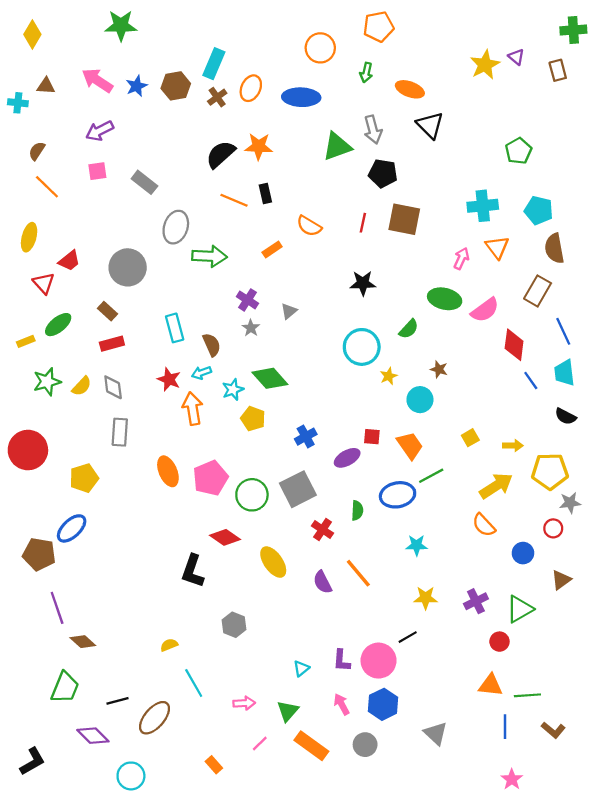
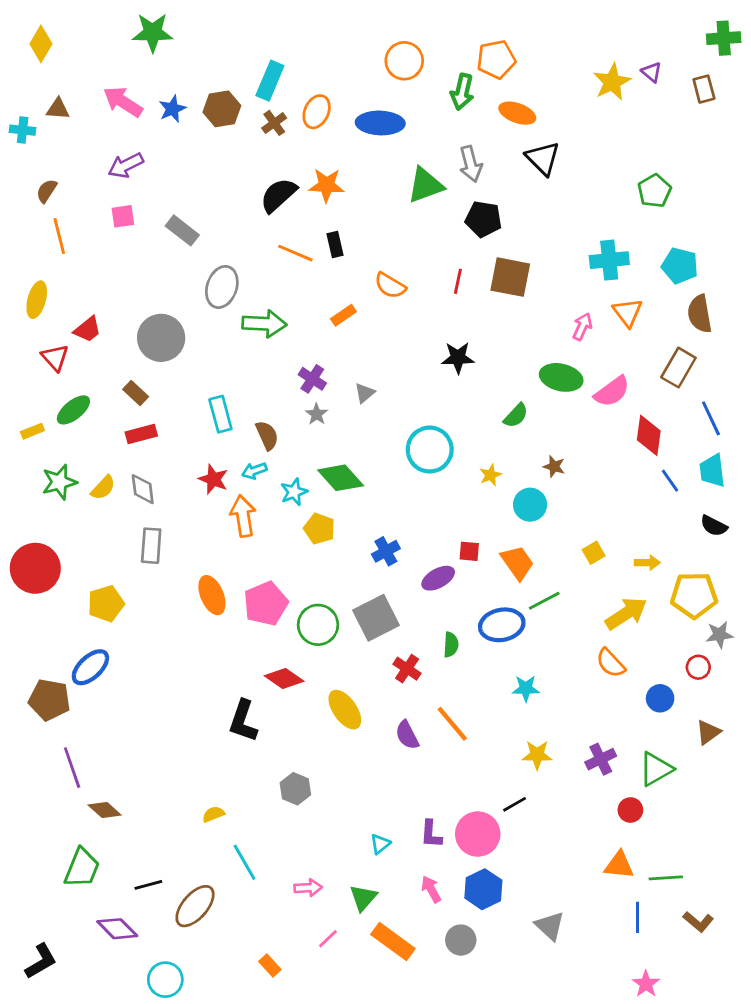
orange pentagon: (379, 27) -> (496, 59), moved
green arrow: (366, 73) -> (462, 92), size x1.4
orange line: (47, 187) -> (59, 236), turned 32
cyan circle: (362, 347) -> (430, 450), moved

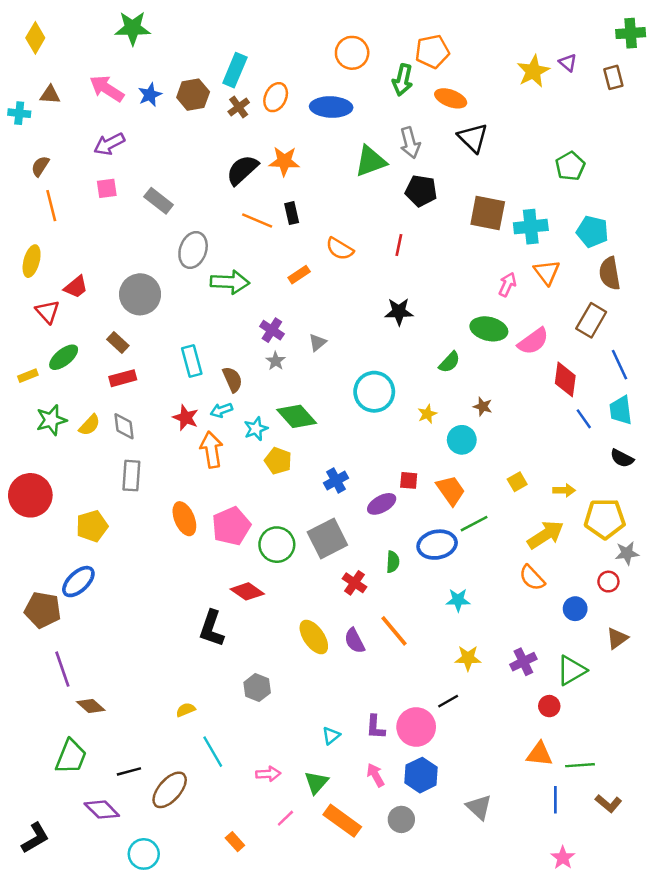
brown square: (510, 277) -> (488, 213), moved
yellow ellipse: (345, 710) -> (314, 637), moved

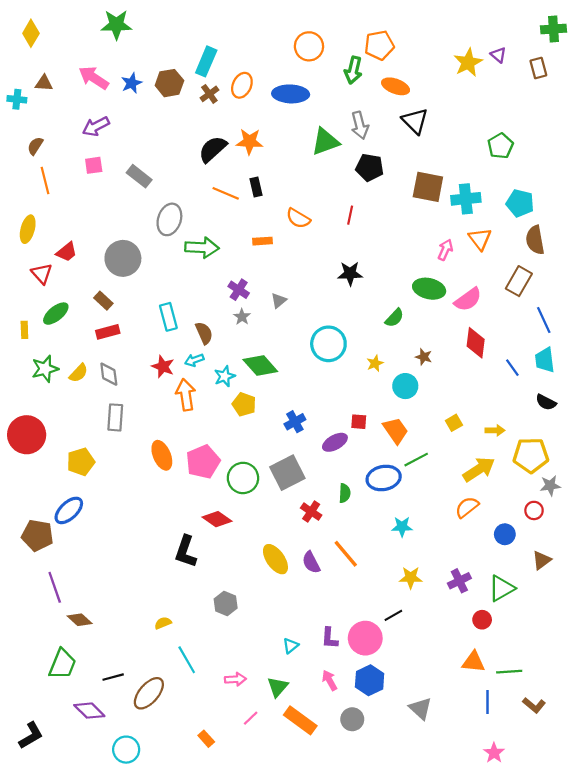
orange rectangle: (299, 275) -> (262, 241), turned 30
yellow rectangle: (28, 376) -> (24, 330), turned -70
red diamond: (565, 379) -> (476, 343), moved
orange semicircle: (532, 578) -> (467, 507), turned 95

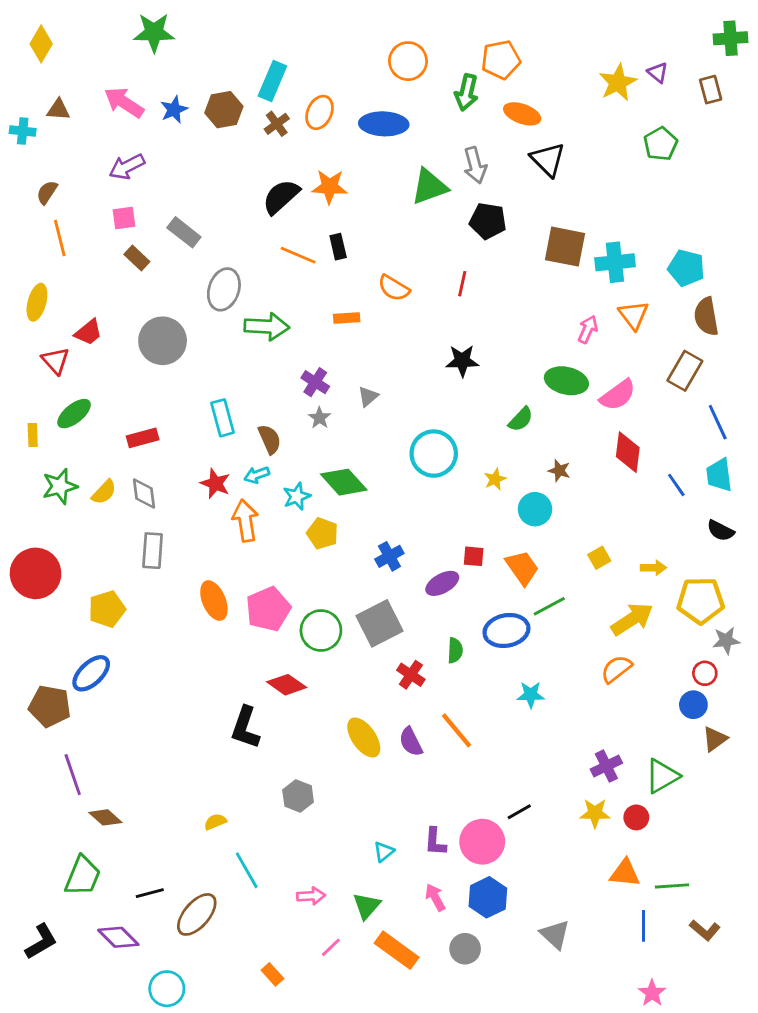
green pentagon: (500, 146) -> (661, 144), moved
brown rectangle: (103, 301) -> (137, 258), moved
blue circle: (505, 534) -> (693, 705), moved
yellow star: (411, 578) -> (595, 813), moved
black L-shape: (31, 735) -> (41, 942), moved

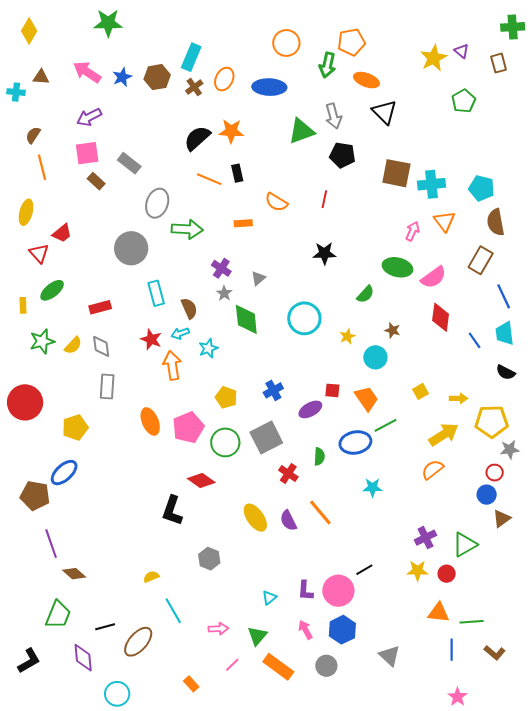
pink square: (124, 218) -> (87, 153), size x1.4
gray circle: (163, 341) -> (131, 248), moved
green diamond: (344, 482) -> (246, 319), moved, turned 36
yellow pentagon: (322, 533) -> (226, 397), moved
purple diamond: (118, 937) -> (83, 658), turned 40

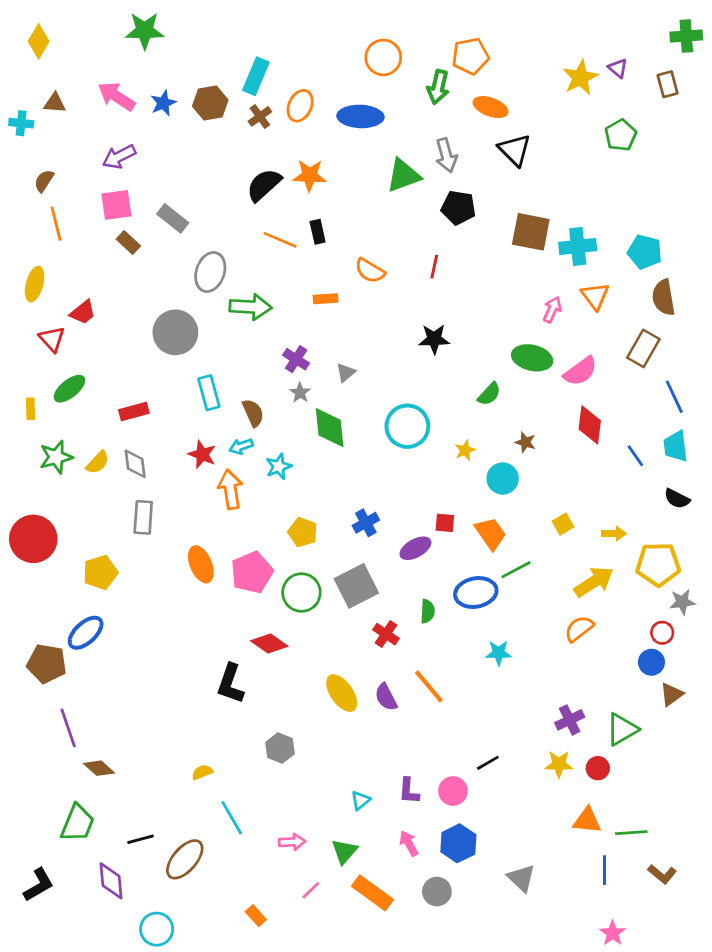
pink circle: (338, 591) -> (453, 791), size x0.7

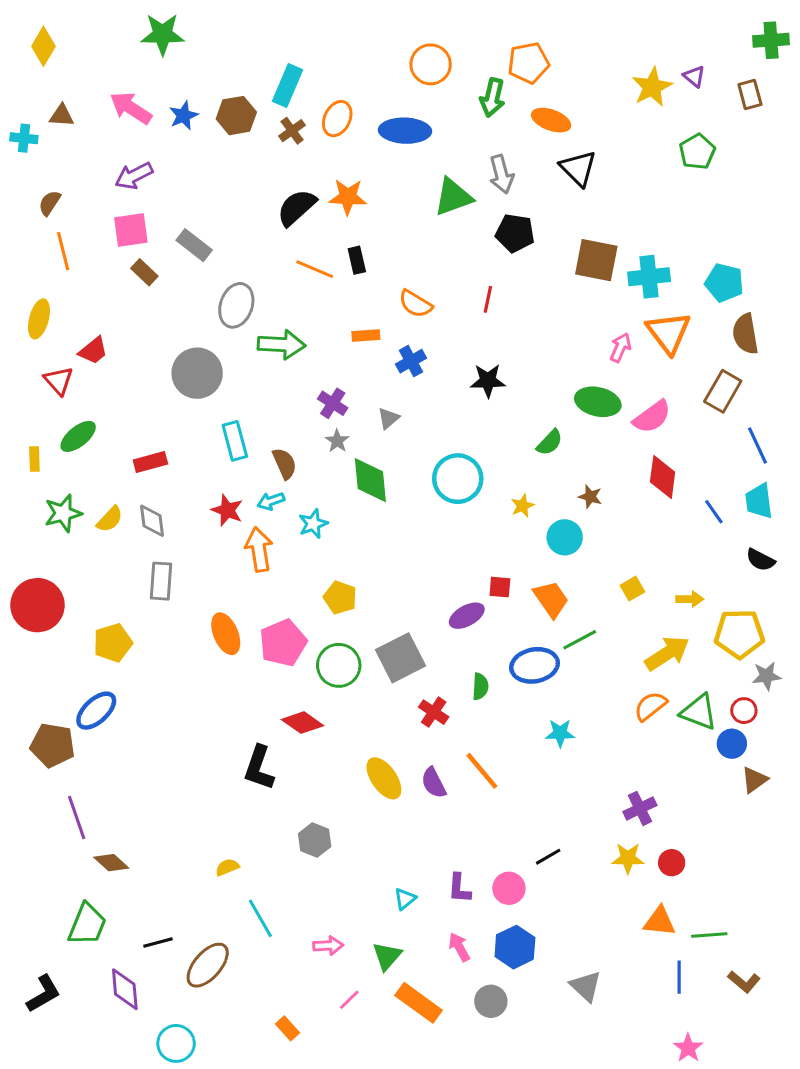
orange triangle: (595, 296) -> (669, 332), size x1.4
blue cross: (366, 523) -> (411, 361), moved
green triangle: (622, 729) -> (699, 712), moved, turned 51

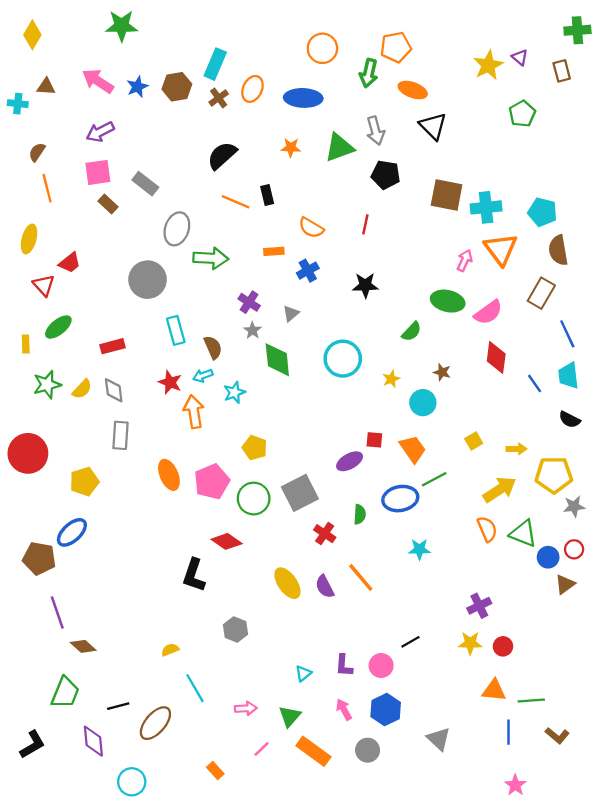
orange star: (348, 197) -> (291, 148), moved, size x0.7
orange semicircle: (651, 706) -> (487, 529), turned 105
red circle: (744, 711) -> (574, 549), moved

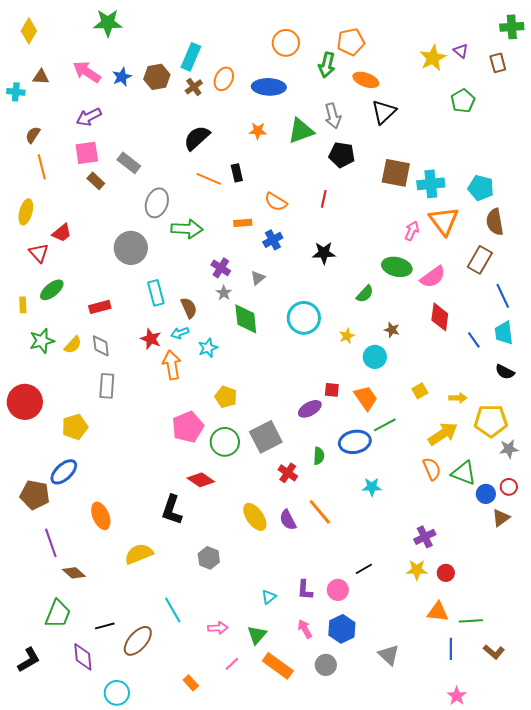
black triangle: (433, 126) -> (384, 112), turned 32
orange ellipse: (169, 475) -> (101, 516), moved
yellow semicircle: (170, 650) -> (139, 554), moved, size x1.8

